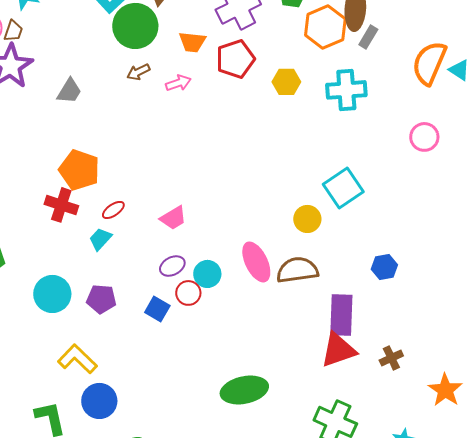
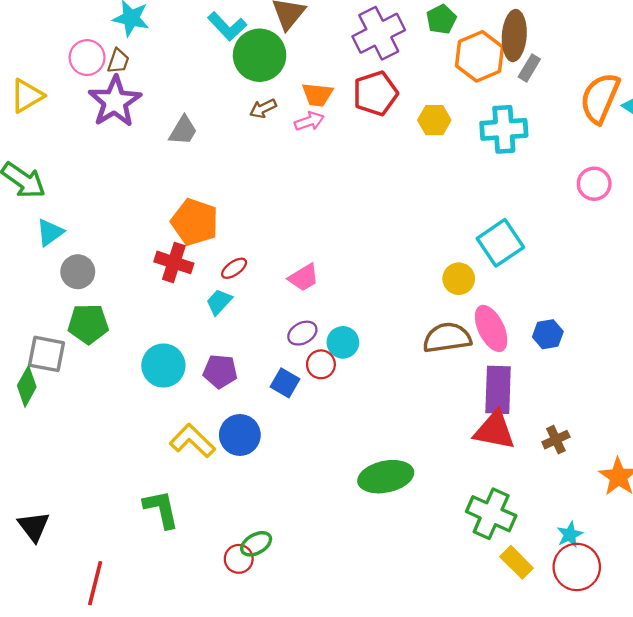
orange trapezoid: (192, 42) -> (317, 95), moved
pink ellipse: (256, 262) -> (491, 328), moved
red triangle: (338, 350) -> (495, 430), turned 30
blue circle: (99, 401) -> (240, 435), moved

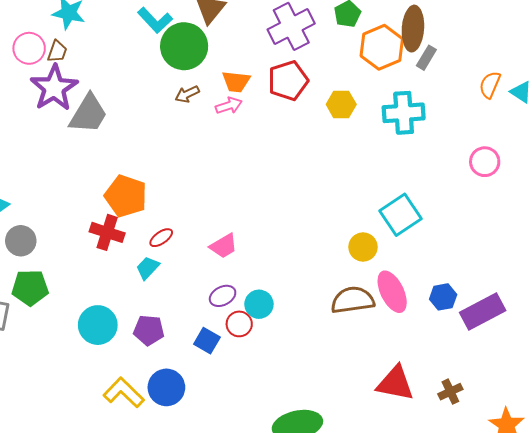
orange semicircle: (600, 98) -> (490, 85), size x0.6
gray trapezoid: (183, 130) -> (88, 114), moved, size x1.5
purple rectangle: (498, 390) -> (483, 311), moved, turned 60

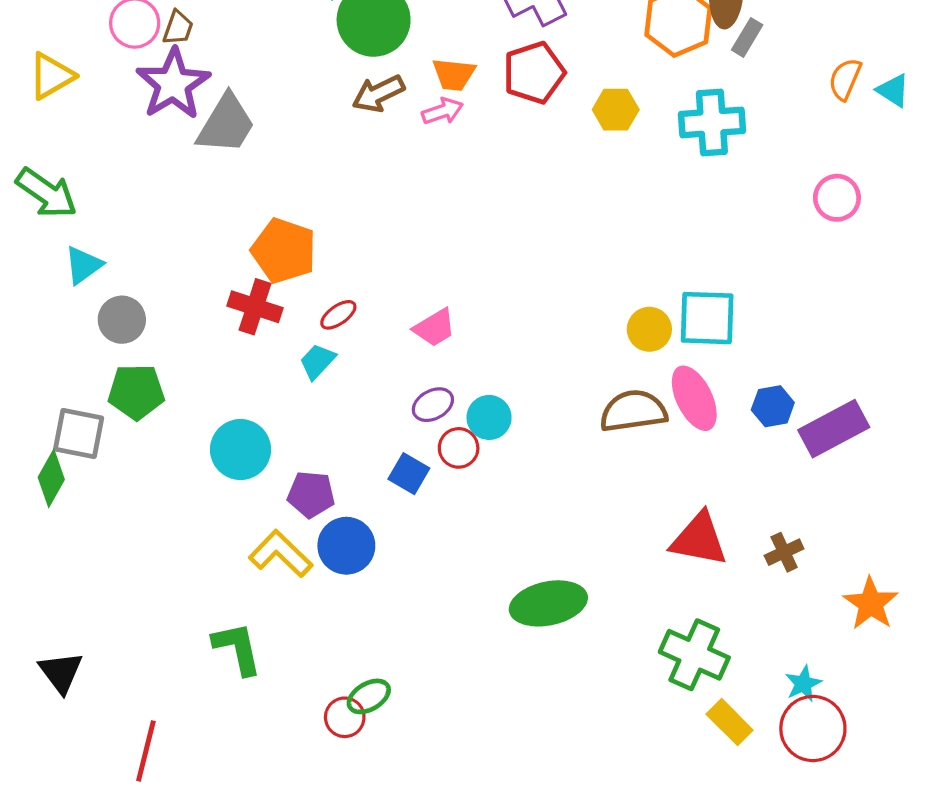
brown arrow: (187, 94) -> (378, 94), size x1.4
cyan square: (400, 215) -> (707, 318), moved, turned 36
purple pentagon: (149, 330) -> (311, 494), moved

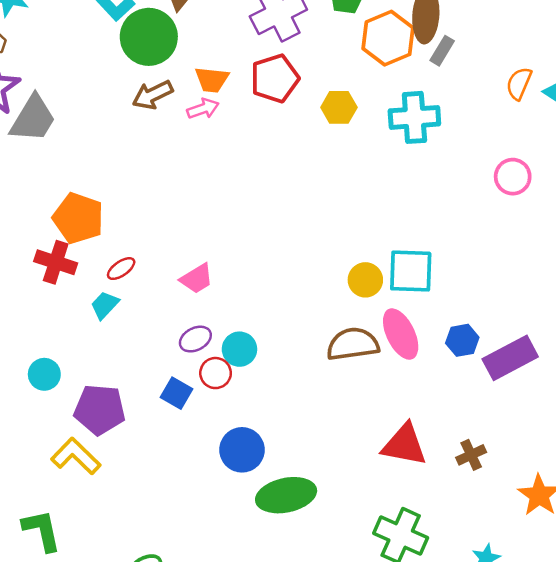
cyan circle: (241, 450) -> (44, 374), size x0.7
purple pentagon: (311, 494) -> (100, 410), size x1.4
blue circle: (346, 546) -> (242, 450), moved

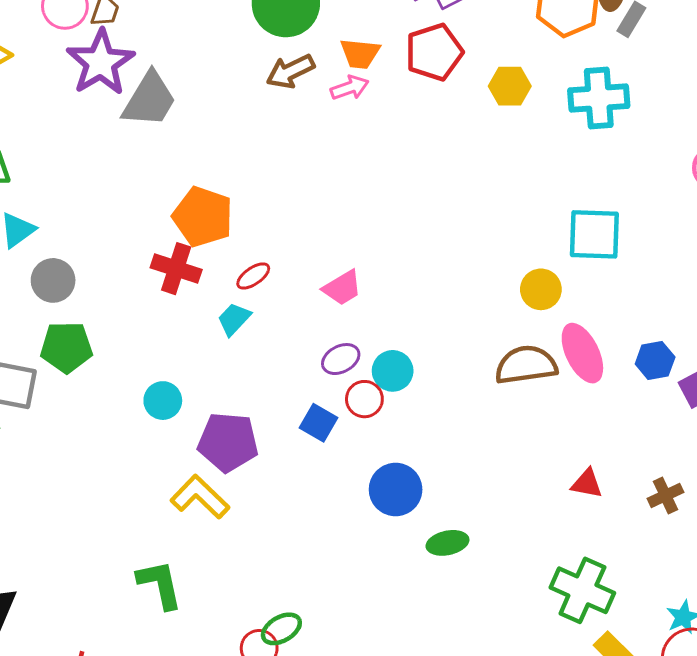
cyan square: (411, 271) -> (594, 234), moved
red triangle: (404, 445) -> (587, 484), size x0.6
green ellipse: (286, 495) -> (447, 543), size x0.6

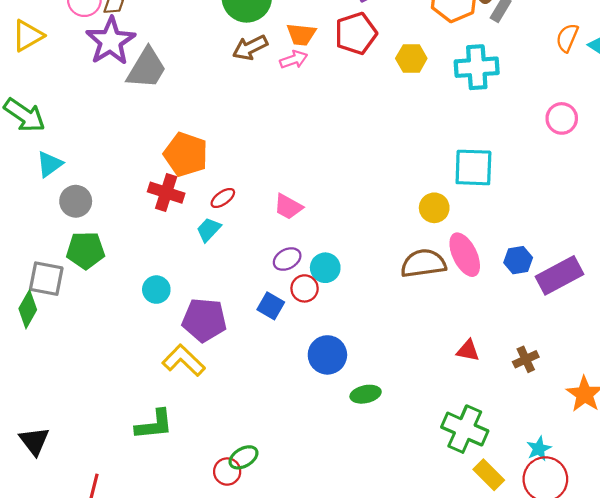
pink trapezoid: (342, 288) -> (288, 207), turned 60
green L-shape: (160, 584) -> (154, 425), turned 96

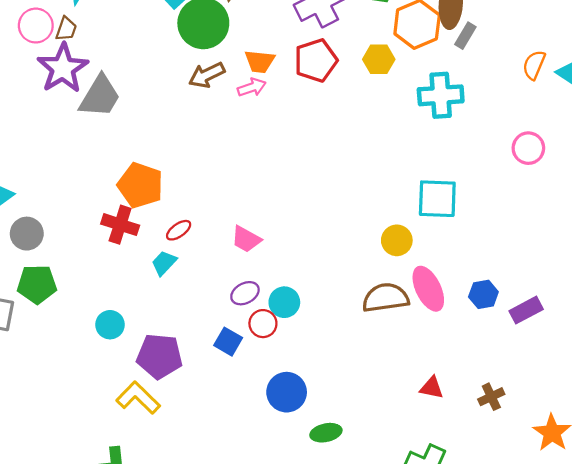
yellow hexagon: (411, 58) -> (379, 59), moved
purple rectangle: (560, 275) -> (526, 310), size x0.7

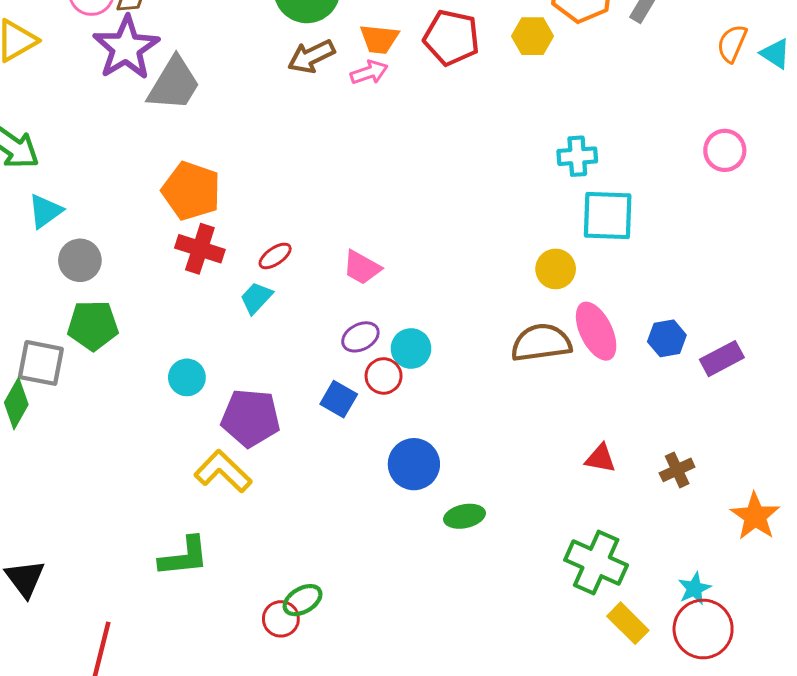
red pentagon: (316, 60) -> (451, 38), turned 30
cyan cross: (441, 95) -> (577, 156), moved, size x0.7
orange pentagon: (140, 185) -> (191, 191), moved

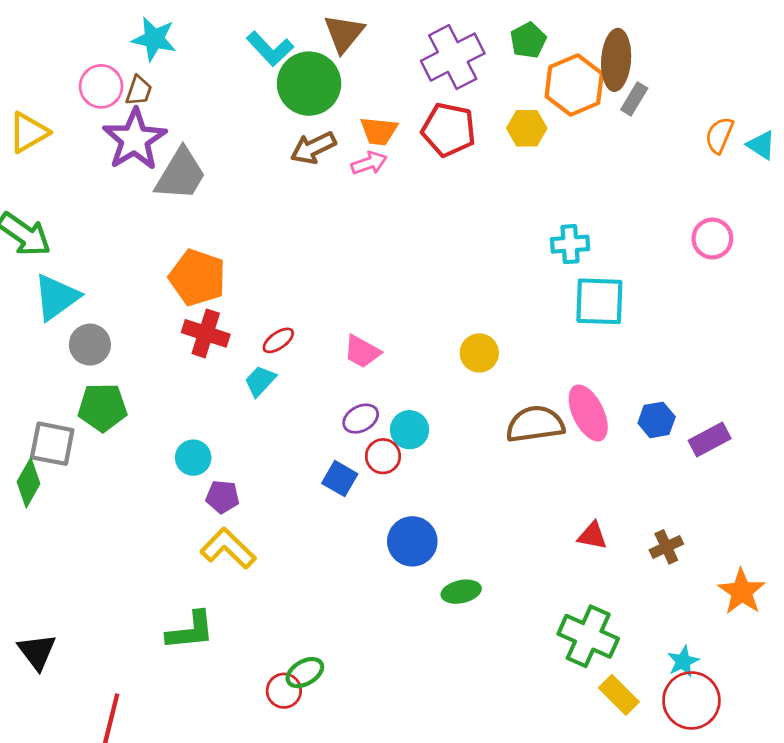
cyan triangle: (45, 211) -> (56, 297), size x1.4
yellow circle: (556, 269) -> (479, 353), moved
purple pentagon: (251, 418) -> (222, 497), moved, size x0.6

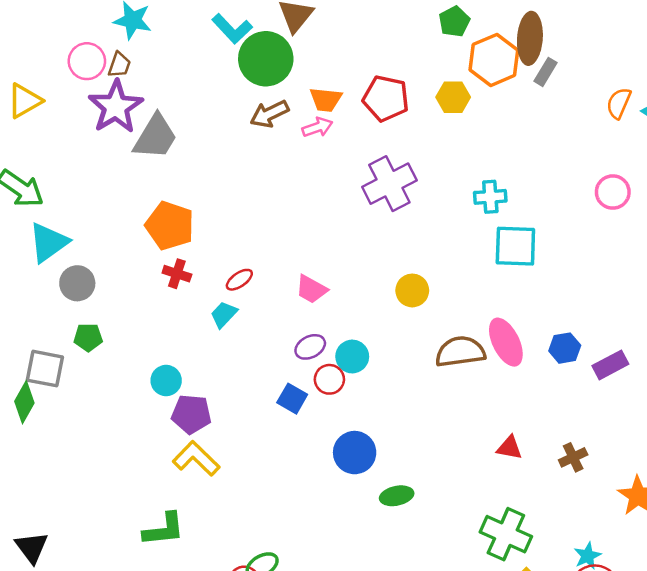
purple cross: (453, 57) -> (389, 184), moved
red cross: (206, 333) -> (177, 274), size x0.7
green pentagon: (102, 407) -> (88, 337), size x0.7
purple pentagon: (222, 497) -> (191, 414), size x1.4

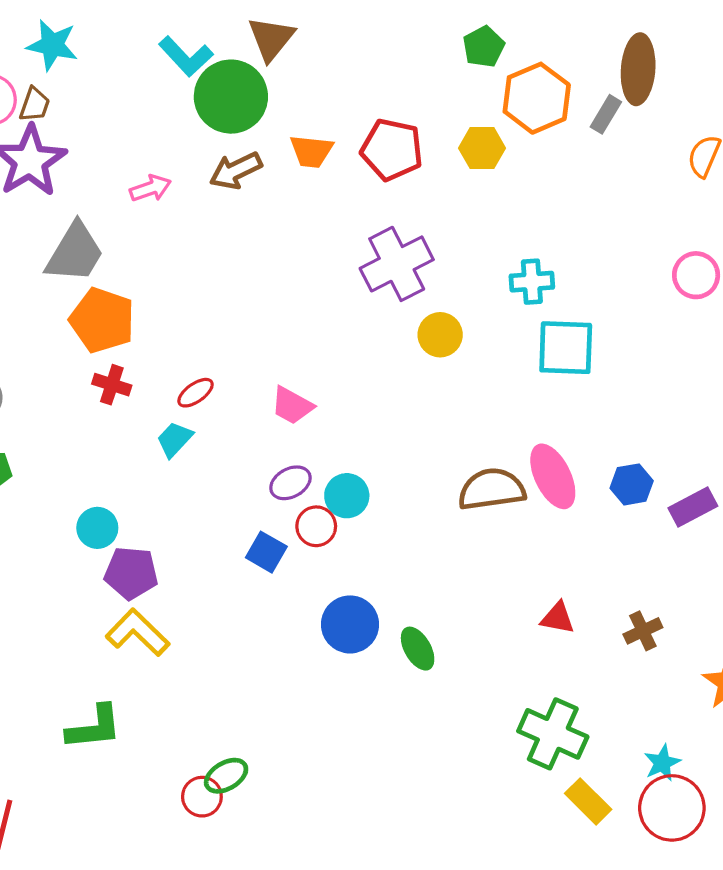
brown ellipse: (530, 38) -> (638, 69), moved
pink arrow: (317, 127) -> (150, 188), moved
gray trapezoid: (155, 137) -> (75, 253), moved
yellow circle: (412, 290) -> (440, 335), moved
green ellipse: (397, 496) -> (418, 649), moved, turned 72

